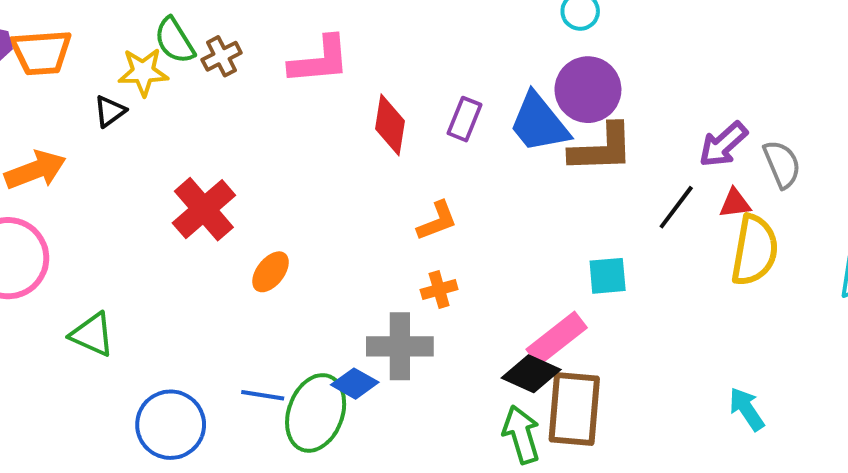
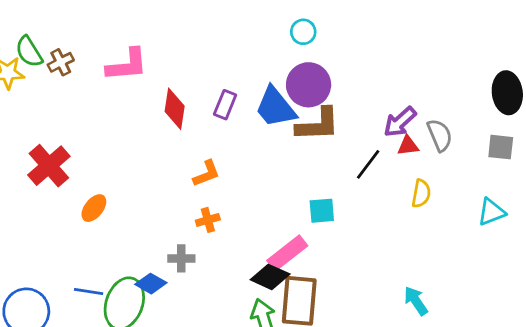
red triangle: (735, 203) -> (408, 146), moved
yellow semicircle: (755, 250) -> (421, 193), size x0.6
gray cross: (400, 346) -> (181, 258), size x0.6

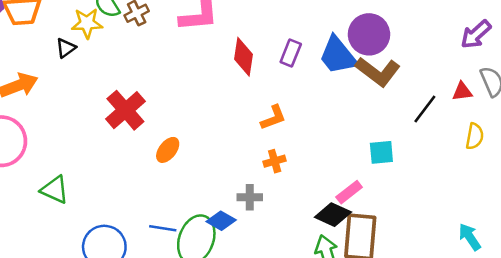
purple arrow: (400, 122) -> (476, 34), moved
brown L-shape: (318, 125) -> (378, 72), turned 39
pink rectangle: (287, 253) -> (349, 192), size x0.7

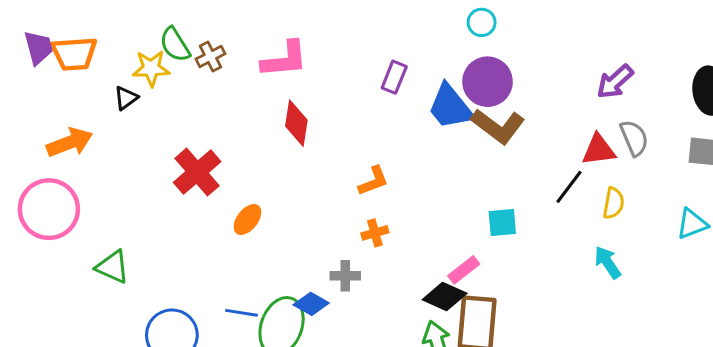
purple rectangle: (291, 53) -> (394, 77), moved
red diamond: (243, 57) -> (296, 123), moved
red triangle: (462, 92) -> (599, 150), size x1.4
black line: (425, 109) -> (569, 187), moved
cyan arrow: (470, 237) -> (608, 262), moved

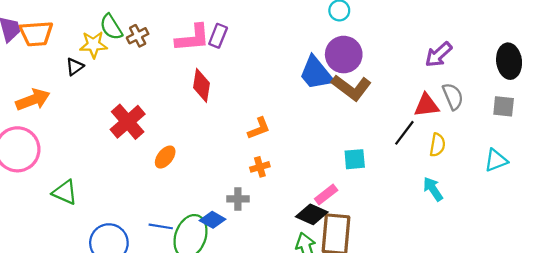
purple rectangle: (394, 77) -> (218, 36), moved

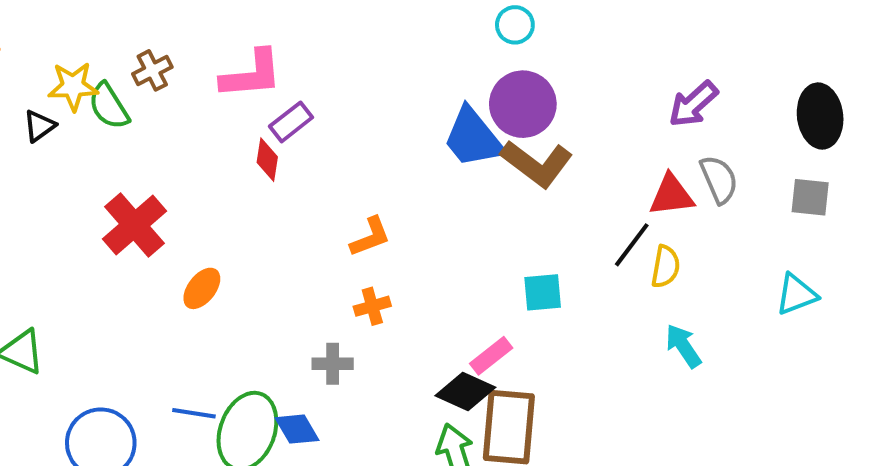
green semicircle: (111, 27) -> (109, 106), moved
purple rectangle: (218, 36) -> (291, 122), moved, turned 30
red diamond: (202, 85) -> (267, 160), size x0.7
yellow semicircle: (437, 145) -> (666, 267), moved
blue diamond: (213, 220) -> (297, 429), moved, turned 30

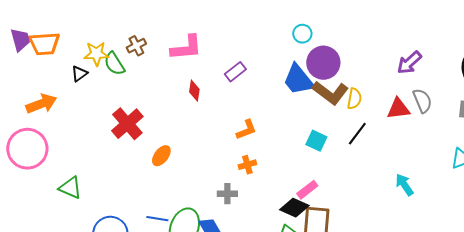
cyan circle: (515, 25) -> (302, 34), moved
purple rectangle: (291, 122) -> (235, 72), moved
black line: (632, 245) -> (357, 134), moved
yellow semicircle: (666, 267) -> (354, 99), moved
cyan square: (543, 292) -> (316, 141), moved, turned 30

